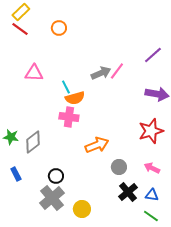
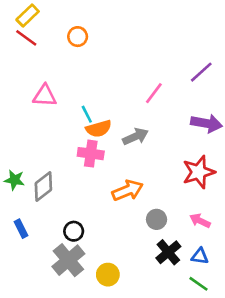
gray arrow: (101, 73) -> (135, 137), moved

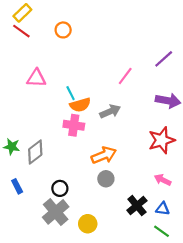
gray circle: (157, 219) -> (106, 179), moved

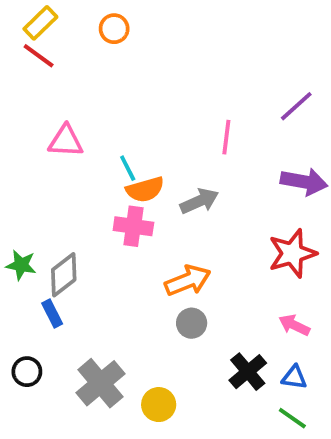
orange circle: (63, 30) -> (114, 29), moved
pink line: (125, 76) -> (226, 137), turned -30
blue rectangle: (17, 186) -> (52, 313), moved
black circle: (60, 188) -> (27, 372), moved

